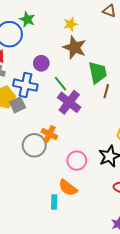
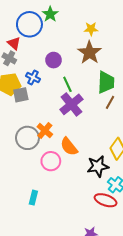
blue cross: (25, 85) -> (33, 77), size x0.6
pink circle: (77, 161) -> (51, 161), moved
orange semicircle: (68, 188) -> (69, 147), moved

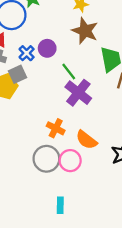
blue cross: (33, 77) -> (27, 53), moved, turned 32
gray square: (21, 95) -> (17, 74), moved
gray circle: (27, 138) -> (46, 159), moved

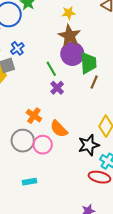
purple circle: (47, 48) -> (72, 54), moved, size x1.5
purple cross: (78, 93) -> (57, 88), size x0.6
cyan rectangle: (60, 205) -> (29, 182), turned 72

